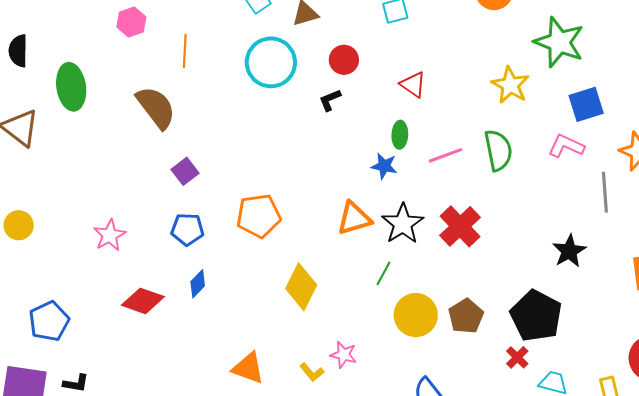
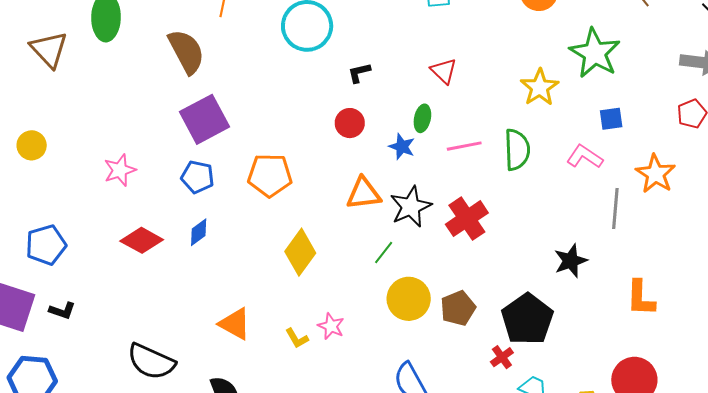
red circle: (344, 60) -> (350, 123), moved
blue square: (586, 104) -> (611, 119), size x0.7
purple square: (185, 171) -> (205, 119), size x1.8

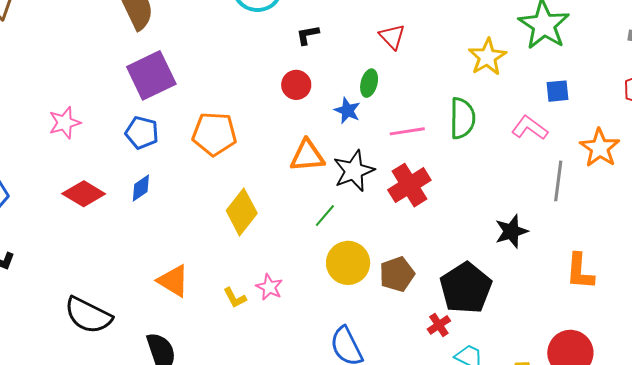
pink line: (464, 146) -> (407, 131), moved

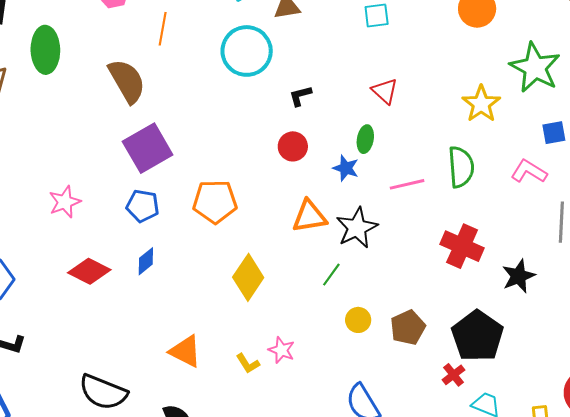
red cross: (409, 185) -> (462, 246), moved, turned -30
yellow circle: (348, 263) -> (358, 320), size x0.6

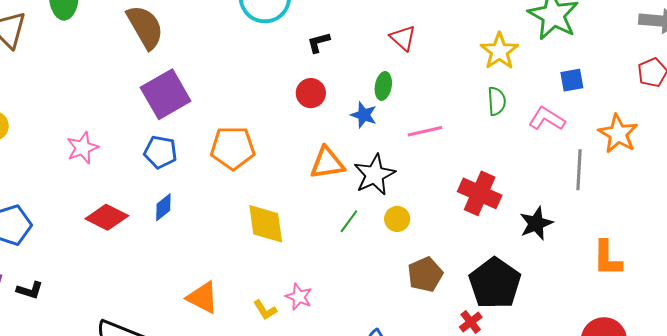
green semicircle: (461, 167) -> (497, 101), moved, size x0.7
yellow diamond: (248, 277) -> (266, 224), turned -42
yellow circle: (358, 320) -> (397, 219), moved

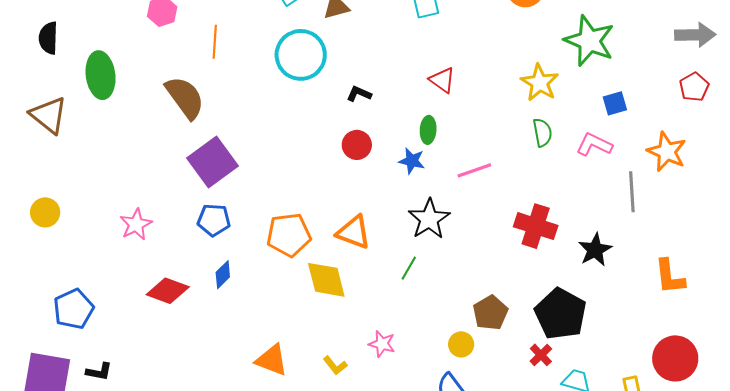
black L-shape: (319, 42) -> (359, 94), turned 45
orange pentagon: (233, 148) -> (289, 235), moved
orange triangle: (327, 163) -> (354, 232), moved, turned 36
yellow circle: (397, 219) -> (461, 344), moved
pink star: (299, 297) -> (382, 344), moved

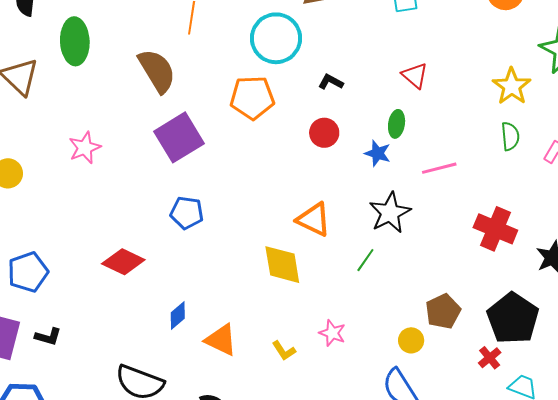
blue pentagon: (214, 220) -> (187, 213), moved
pink star: (136, 224) -> (85, 148), moved
orange pentagon: (289, 235) -> (252, 98), moved
blue diamond: (223, 275) -> (178, 315), moved

